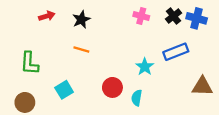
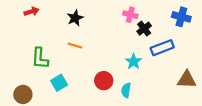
red arrow: (47, 16) -> (31, 12), moved
black cross: (173, 16) -> (144, 29), moved
green L-shape: (29, 63) -> (40, 58), moved

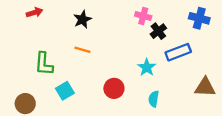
cyan semicircle: (126, 90) -> (154, 99), moved

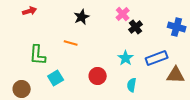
pink cross: (143, 16) -> (123, 14), turned 32
blue cross: (199, 18) -> (177, 27), moved
black star: (82, 19) -> (82, 17), moved
blue rectangle: (178, 52) -> (157, 58), moved

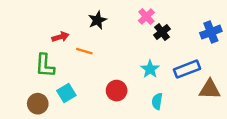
red arrow: (30, 11) -> (60, 37), moved
blue cross: (177, 27) -> (211, 32), turned -36
brown circle: (22, 89) -> (38, 104), moved

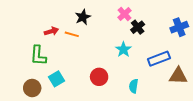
orange line: (84, 51) -> (72, 34), moved
cyan star: (150, 69) -> (123, 49), moved

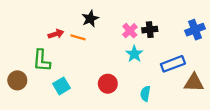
pink cross: (124, 14) -> (130, 31), moved
black cross: (138, 27) -> (150, 30), turned 32
brown circle: (32, 88) -> (17, 80), moved

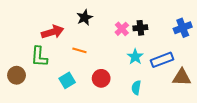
red arrow: (56, 34) -> (53, 32), size x1.5
orange line: (78, 37) -> (79, 50), moved
cyan star: (134, 54) -> (135, 57), moved
cyan square: (61, 86) -> (67, 80), moved

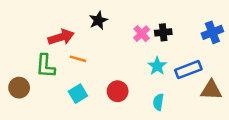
orange line: (79, 50) -> (78, 59), moved

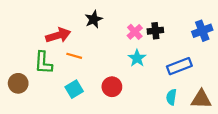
cyan star: (157, 66) -> (137, 58), moved
brown triangle: (211, 90) -> (201, 99), moved
cyan semicircle: (158, 102) -> (171, 97), moved

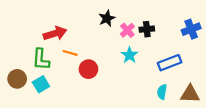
black star: (94, 19) -> (107, 18), moved
red circle: (112, 87) -> (88, 69), moved
cyan square: (74, 89) -> (41, 84), moved

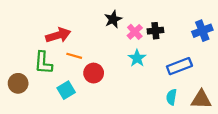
cyan square: (41, 84) -> (66, 90), moved

